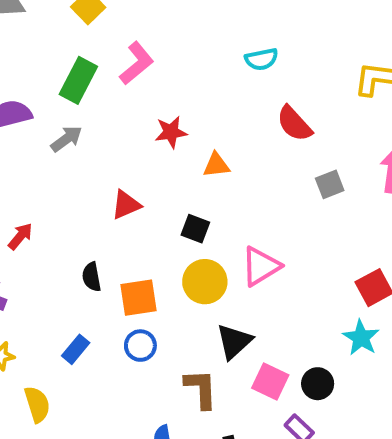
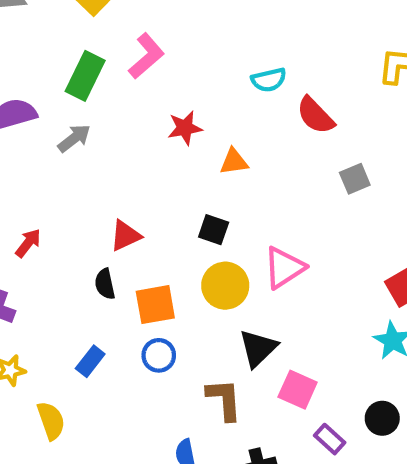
cyan semicircle: (261, 59) -> (269, 80), moved
red triangle: (126, 205) -> (125, 236), moved
black circle: (318, 384) -> (382, 418), moved

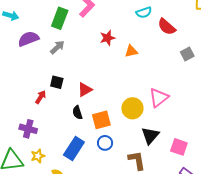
black square: (214, 230) -> (57, 82), moved
blue rectangle: (90, 361) -> (74, 148), size x1.6
pink square: (298, 390) -> (179, 147), moved

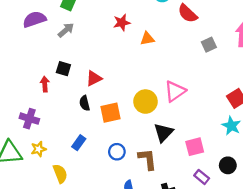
red arrow: (41, 97) -> (45, 84), turned -40
blue circle: (105, 143) -> (117, 152), moved
pink square: (179, 147) -> (195, 147), turned -36
blue rectangle: (74, 148) -> (79, 143), size x0.6

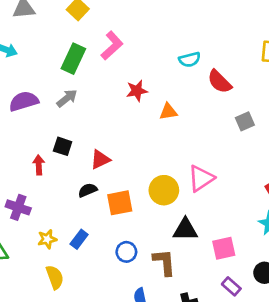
purple semicircle: (34, 19) -> (24, 101), moved
black semicircle: (85, 103) -> (88, 190), turned 80
black triangle: (163, 133) -> (185, 230), turned 45
yellow star: (39, 149) -> (47, 239), moved

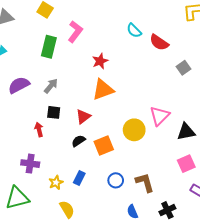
cyan semicircle: (190, 60) -> (134, 31), turned 70
gray arrow: (67, 98) -> (51, 86), moved
orange triangle: (168, 112) -> (103, 90), moved, size x1.6
black triangle: (185, 230) -> (186, 132), moved

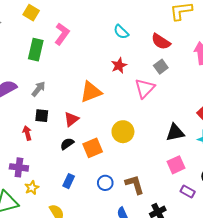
red semicircle: (159, 42) -> (161, 42), moved
red star: (100, 61) -> (119, 65), moved
gray square: (183, 68) -> (161, 67), moved
pink triangle: (160, 116) -> (145, 88), moved
yellow star: (56, 183) -> (32, 188), moved

